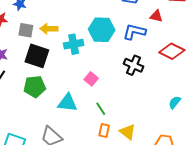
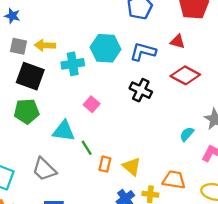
red triangle: (156, 16) -> (178, 42), moved
green line: (101, 109) -> (87, 148), moved

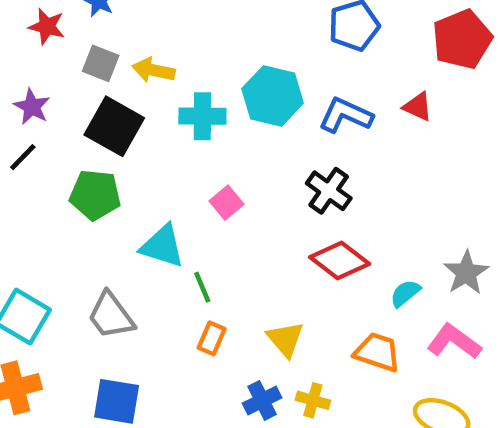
red diamond: (185, 75) -> (340, 260), moved
orange rectangle: (105, 164) -> (212, 338), moved
orange trapezoid: (174, 180) -> (377, 352), moved

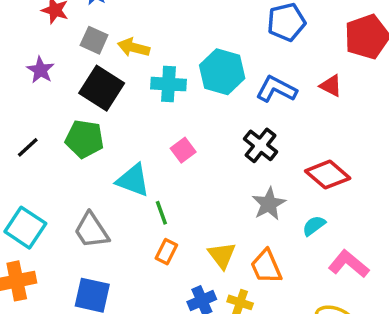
black line: (23, 157) -> (28, 147), moved
red diamond: (340, 260) -> (328, 175), moved
gray star: (466, 273) -> (269, 204), moved
orange trapezoid: (377, 352) -> (266, 267), moved, turned -135

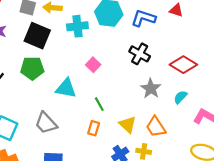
green line: (161, 213) -> (99, 104), moved

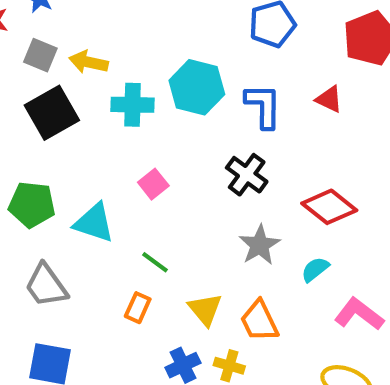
blue L-shape: (143, 18) -> (263, 106), turned 65
black square: (37, 36) -> (52, 113), turned 30
green pentagon: (32, 68) -> (32, 204), moved
green line: (99, 104) -> (155, 262), turned -32

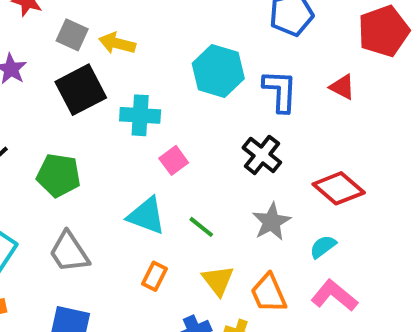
cyan cross: (133, 105) -> (140, 115), moved
cyan triangle: (94, 223) -> (146, 216), moved
green line: (155, 262) -> (201, 227), moved
pink L-shape: (359, 314) -> (334, 296), moved

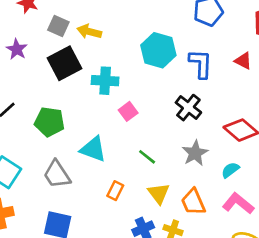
cyan triangle: (146, 216) -> (93, 149), moved

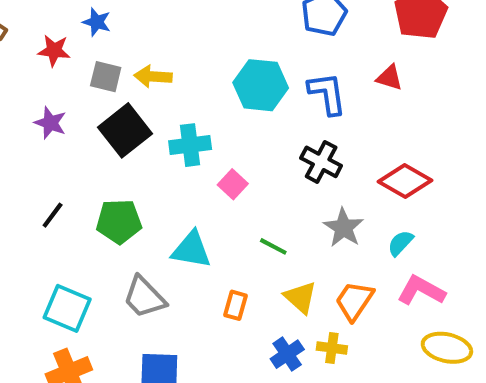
orange trapezoid: (193, 202) -> (354, 301), turned 68

